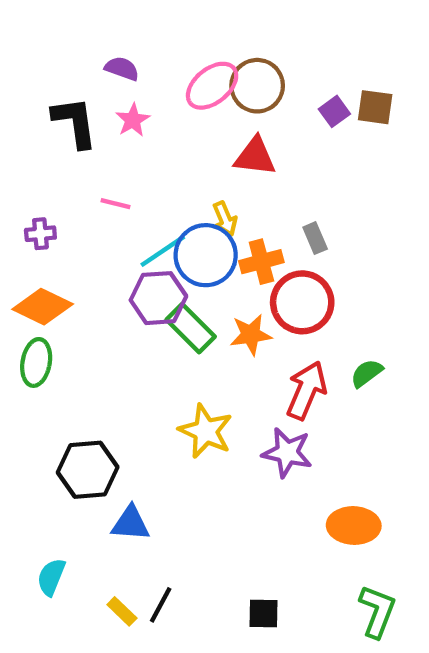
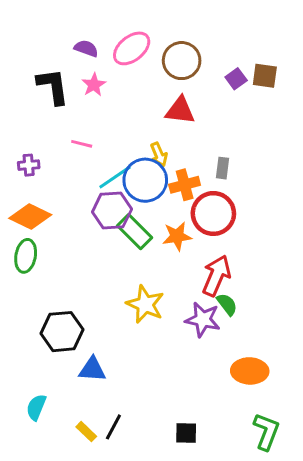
pink ellipse: (212, 86) -> (132, 48), moved
gray rectangle: (315, 238) -> (222, 168), turned 30
green semicircle: (367, 373) -> (227, 304), moved, turned 90

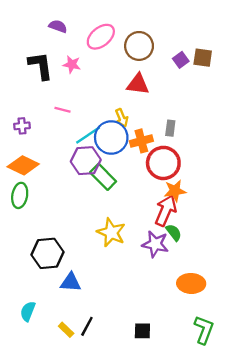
purple semicircle: (86, 48) -> (58, 26), moved
pink star: (94, 85) -> (72, 65), turned -30
orange star: (177, 236) -> (175, 191), moved

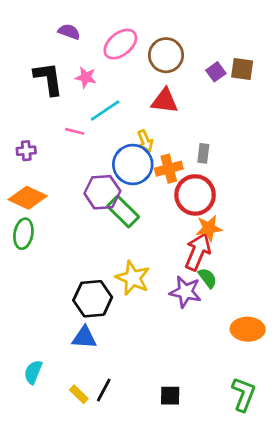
cyan line: (88, 135) -> (105, 111), moved
black hexagon: (47, 253) -> (93, 299), moved
orange ellipse: (191, 283) -> (248, 329), moved

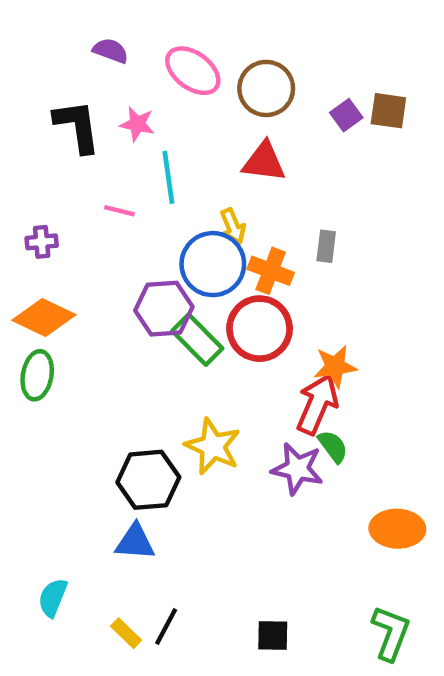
pink ellipse: (120, 44) -> (193, 71), turned 76
cyan line: (105, 111) -> (168, 177), turned -64
orange cross: (169, 169) -> (271, 271), turned 36
red circle: (195, 195) -> (260, 329), moved

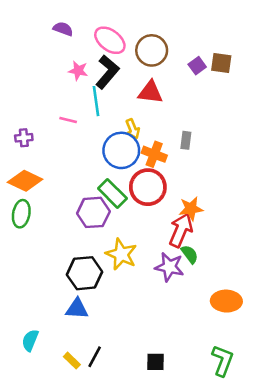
black L-shape: (77, 126) -> (107, 72), moved, turned 48
purple hexagon: (164, 309) -> (93, 212), moved

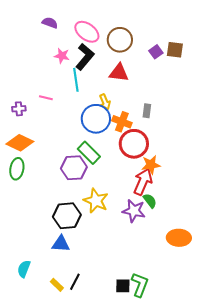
pink line: (68, 120) -> (46, 98), moved
red circle: (148, 187) -> (134, 144), moved
green L-shape: (223, 361) -> (140, 285), moved

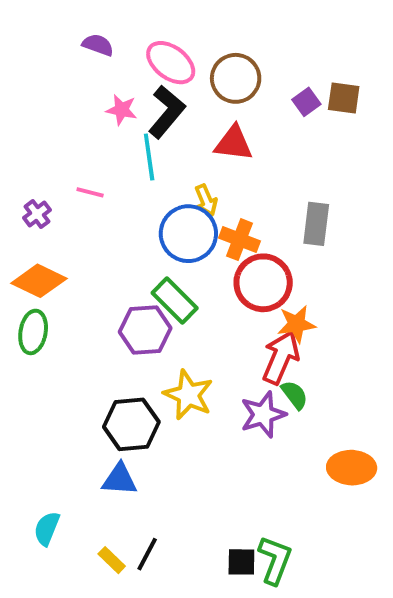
purple cross: (19, 109) -> (37, 214), turned -32
gray rectangle: (147, 111) -> (316, 224), moved, size x1.5
purple star: (134, 211) -> (263, 415), turned -30

